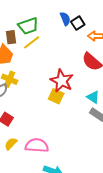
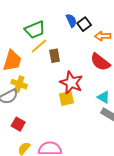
brown rectangle: (11, 37) -> (55, 56), moved
yellow square: (56, 96) -> (66, 98), turned -35

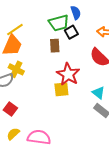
black square: (84, 24) -> (71, 32), moved
green trapezoid: (35, 30) -> (59, 23), moved
yellow line: (39, 46) -> (15, 30), moved

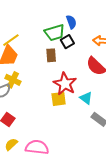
cyan triangle: (98, 93) -> (86, 98), moved

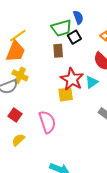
cyan triangle: (86, 98) -> (92, 82), moved, turned 48
pink semicircle: (37, 147) -> (47, 122), moved, turned 65

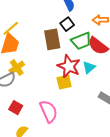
green trapezoid: (62, 28) -> (81, 41), moved
brown rectangle: (58, 51) -> (52, 39), size x1.5
yellow cross: (20, 75) -> (17, 68), turned 35

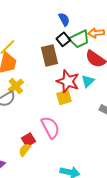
green trapezoid: (81, 41) -> (79, 39), moved
red square: (16, 108) -> (29, 140), moved, turned 32

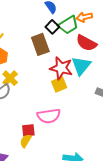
cyan triangle: (88, 81) -> (81, 66), size x1.5
pink semicircle: (50, 128) -> (49, 116), turned 115
red square: (29, 140) -> (28, 130), turned 32

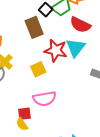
yellow square: (59, 84) -> (38, 69), moved
yellow semicircle: (26, 141) -> (22, 124), turned -64

